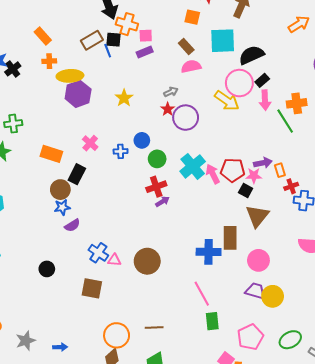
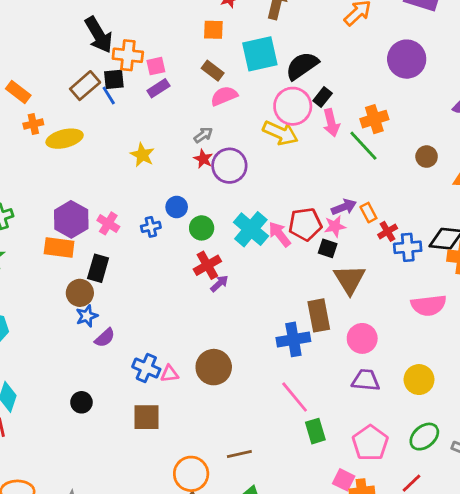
purple hexagon: (78, 94) -> (71, 219), moved
yellow circle: (273, 296) -> (419, 380), moved

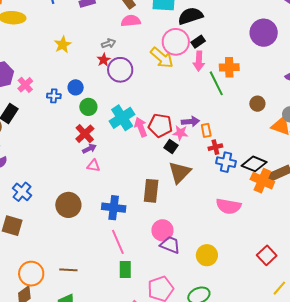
red cross: (207, 265) -> (85, 134), turned -30
pink circle: (362, 338) -> (162, 230), moved
blue cross: (293, 339) -> (114, 208), moved
pink triangle: (169, 374) -> (94, 166), moved

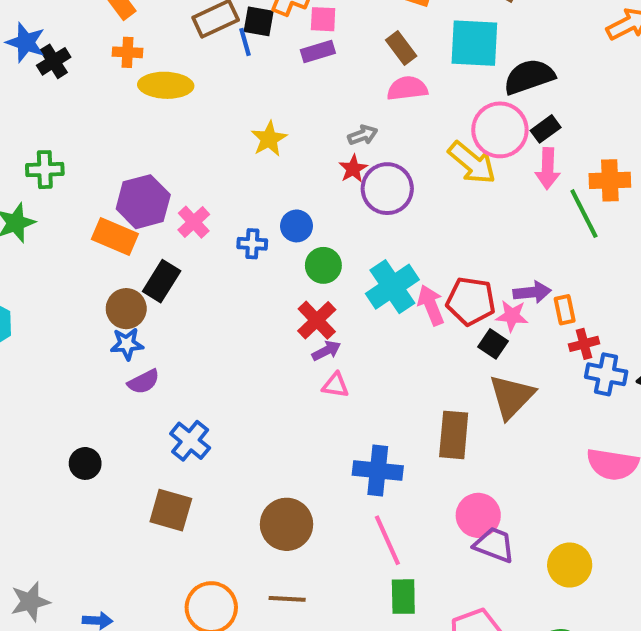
brown circle: (68, 205) -> (286, 524), moved

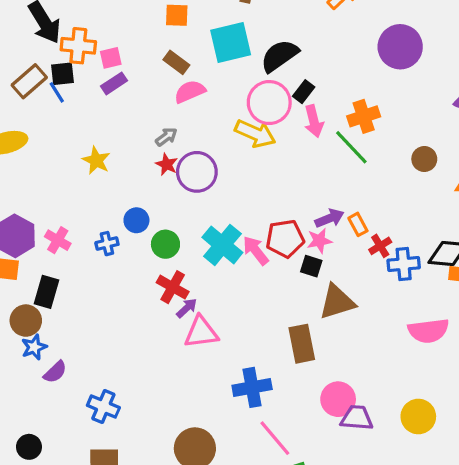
pink triangle: (335, 385) -> (201, 332), size x1.6
brown triangle: (512, 397) -> (337, 302), turned 45

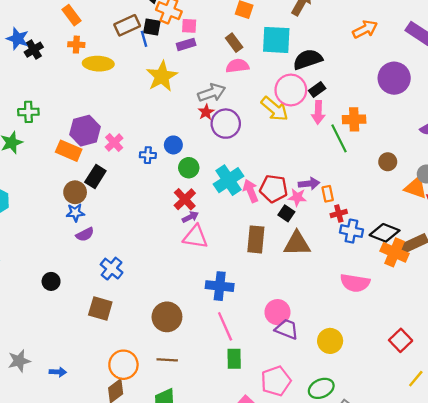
gray arrow: (166, 137) -> (212, 93), size x1.6
yellow star: (96, 160) -> (162, 76), moved, size x1.5
brown rectangle: (302, 344) -> (256, 239), moved

